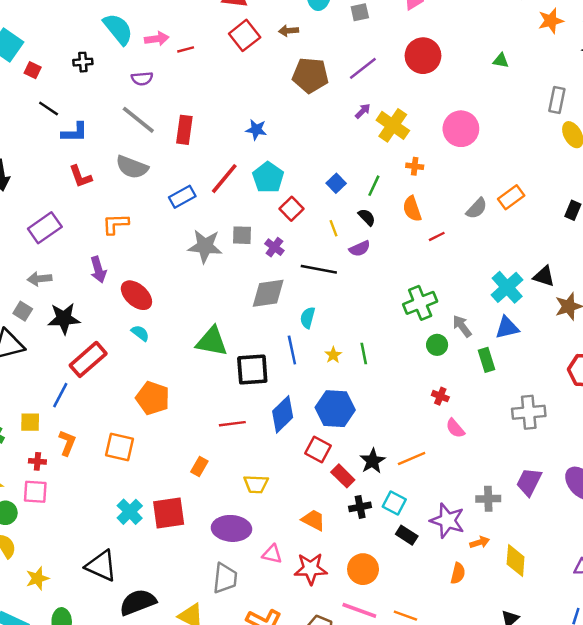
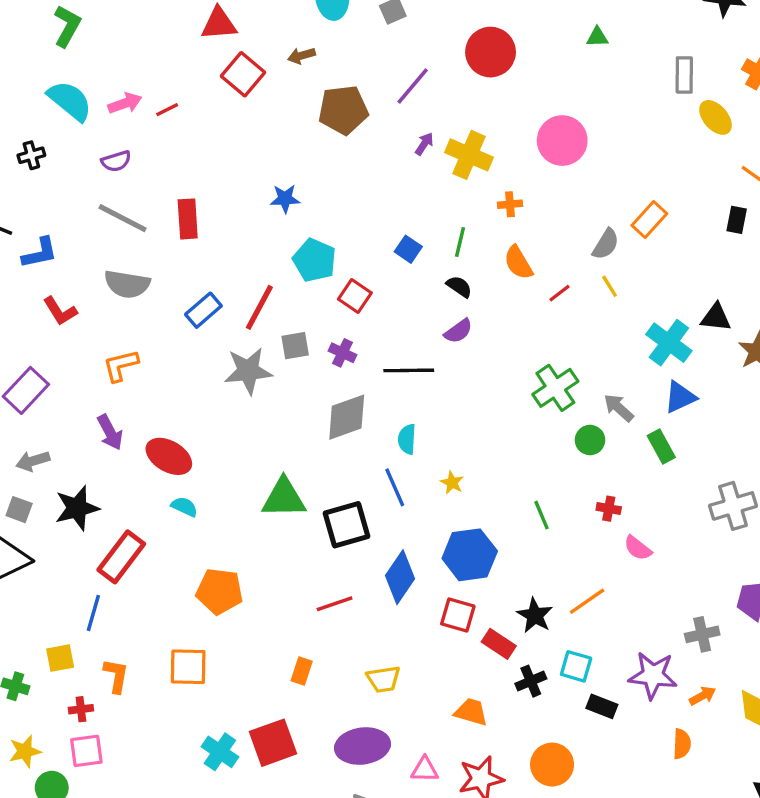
red line: (224, 179) -> (259, 307), moved
yellow line: (334, 228) -> (610, 286), moved
green line: (364, 353) -> (541, 515), moved

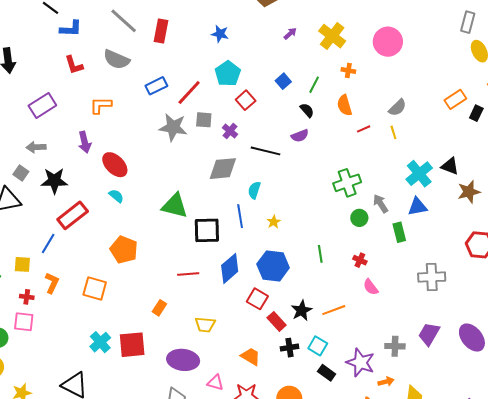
purple arrow: (424, 144) -> (290, 34), moved
orange rectangle: (649, 219) -> (455, 99), moved

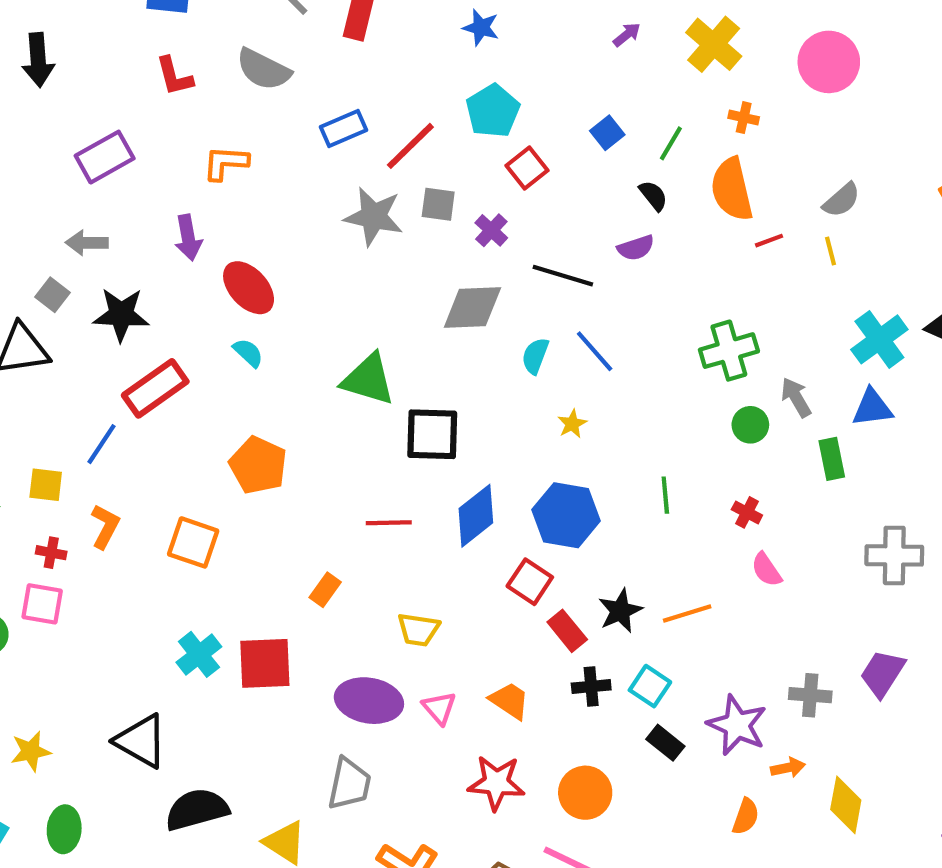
orange semicircle: (344, 105) -> (732, 189), size x1.4
blue line: (240, 216) -> (595, 351), moved, turned -35
pink triangle: (215, 383) -> (439, 708), moved, turned 30

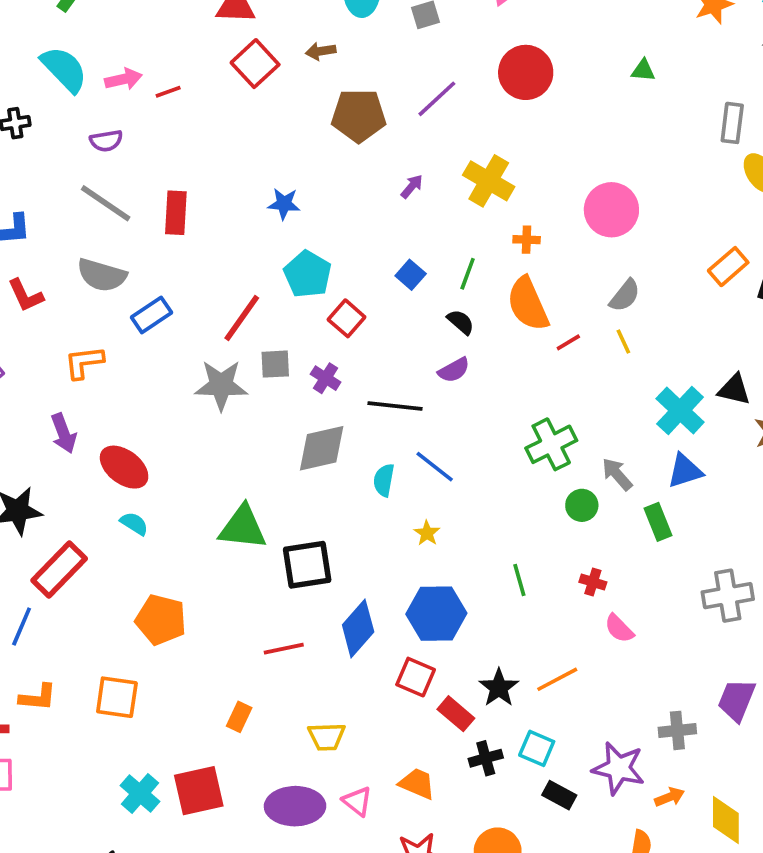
pink circle: (829, 62) -> (611, 210), moved
blue rectangle: (344, 129) -> (152, 315), moved
orange L-shape: (105, 526) -> (38, 697), turned 78

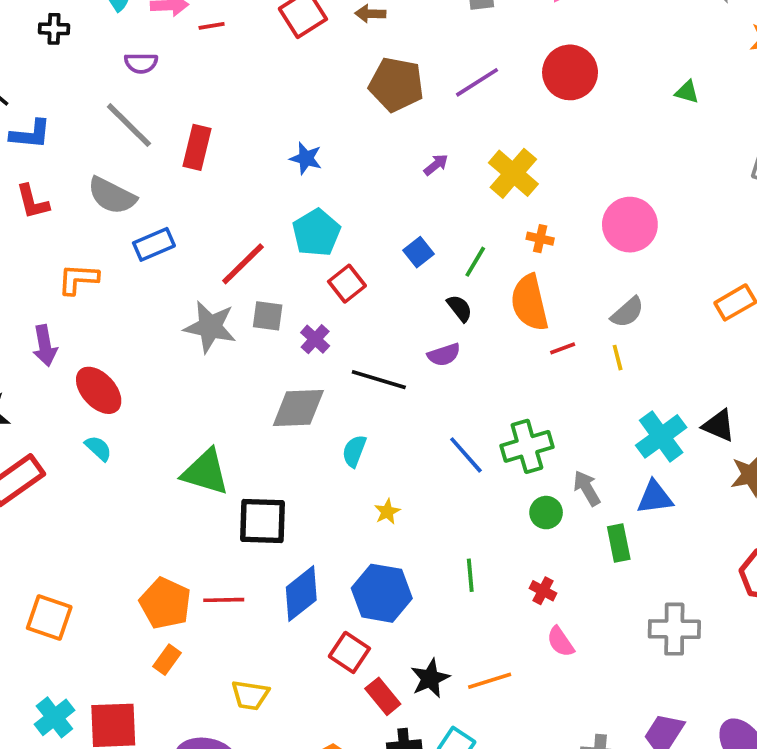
blue line: (435, 467) -> (466, 455), moved
orange pentagon: (161, 620) -> (165, 603), moved

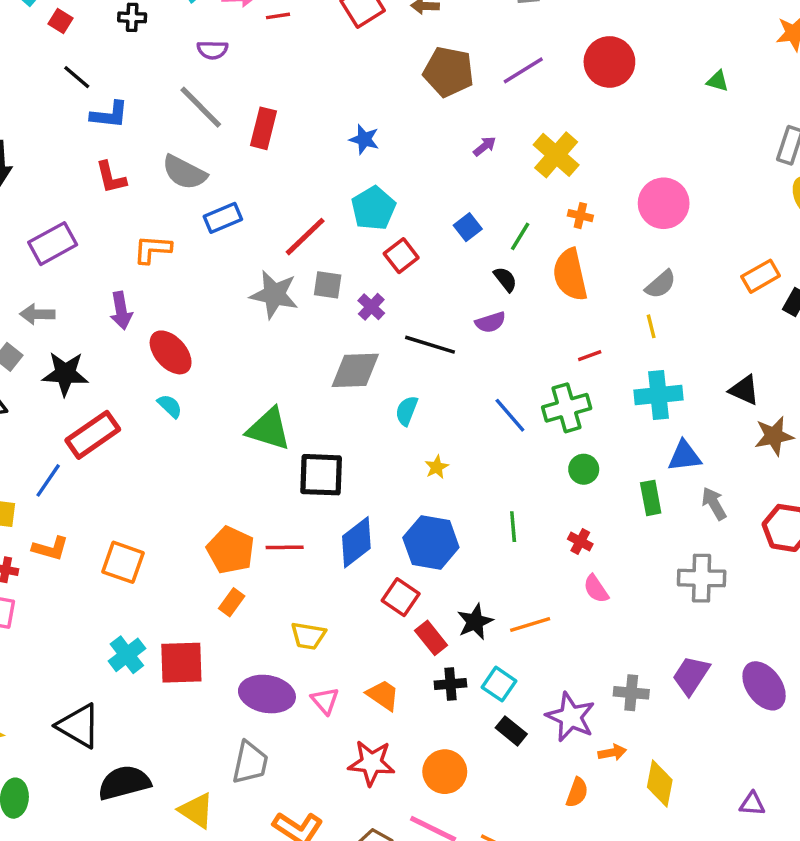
red line: (563, 348) -> (590, 356), moved
cyan cross: (661, 436) -> (659, 395), moved, turned 30
gray arrow: (587, 488) -> (714, 504), moved

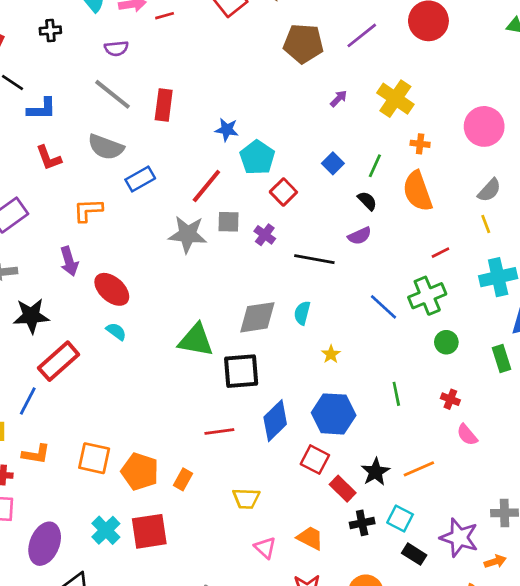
blue star: (364, 139) -> (227, 130), moved
gray diamond: (355, 370) -> (257, 317), moved
orange pentagon: (230, 550) -> (140, 472), moved
purple ellipse: (267, 694) -> (45, 544), moved, turned -72

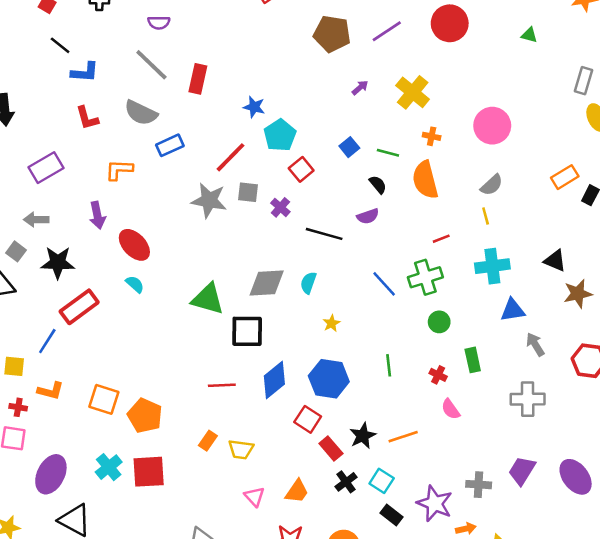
green line: (375, 166) -> (388, 153), turned 75
green rectangle: (501, 358) -> (473, 360), moved
orange rectangle: (183, 479) -> (208, 441), moved
black cross: (362, 523) -> (346, 482), turned -30
orange trapezoid: (310, 538) -> (297, 491), turned 92

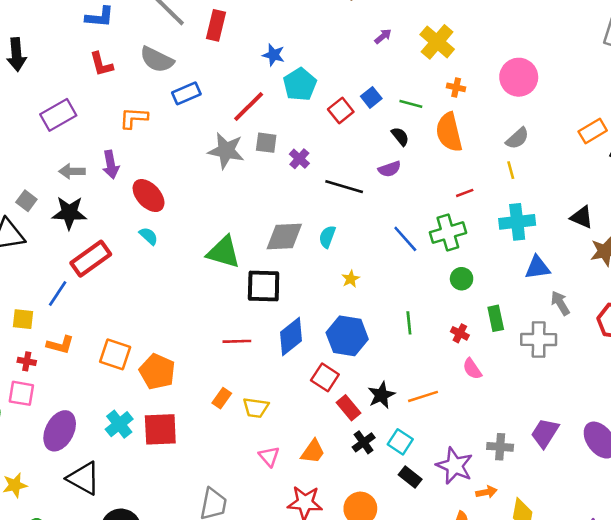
red square: (301, 169) -> (341, 111), moved
gray arrow: (36, 220) -> (72, 171), moved
gray cross: (528, 399) -> (539, 339), moved

